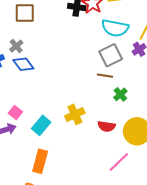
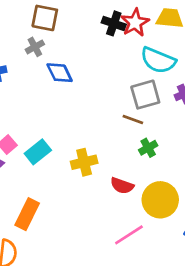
gray cross: (16, 46) -> (35, 47), moved
blue diamond: (23, 64) -> (60, 73), moved
cyan rectangle: (41, 125) -> (38, 152), moved

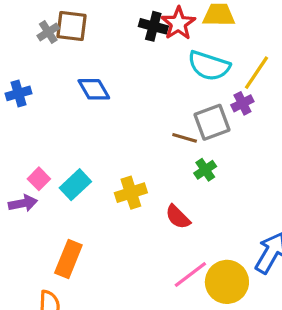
gray cross: (35, 47) -> (48, 32), moved
gray square: (145, 95) -> (212, 122), moved
red semicircle: (122, 186) -> (178, 217), turned 30
yellow circle: (160, 200) -> (227, 282), moved

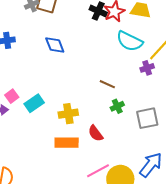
gray square: (212, 122) -> (147, 118), moved
orange rectangle: (68, 259) -> (67, 143), moved, turned 60

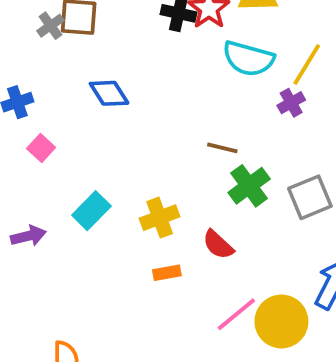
pink square: (12, 96) -> (41, 148), moved
green cross: (117, 106) -> (249, 186), size x1.5
orange rectangle: (67, 143) -> (167, 273), size x0.6

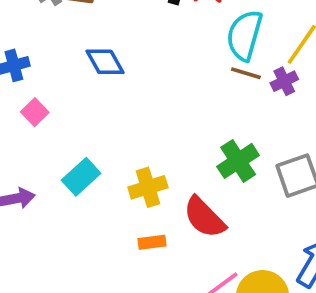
cyan semicircle: (248, 59) -> (244, 35), turned 87
brown line: (222, 148) -> (246, 73), moved
red semicircle: (218, 245) -> (204, 217), size x1.4

